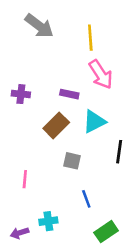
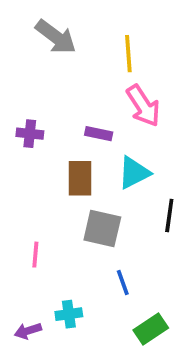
brown rectangle: (56, 125) -> (80, 178), turned -45
gray square: (72, 161) -> (102, 229), size x1.5

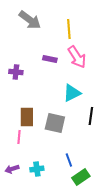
purple rectangle: (99, 134) -> (50, 59), moved
brown rectangle: (80, 178) -> (27, 117), moved
blue line: (123, 282) -> (69, 160), moved
purple arrow: (28, 331) -> (12, 169), moved

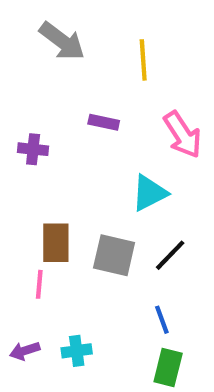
pink arrow: (77, 57) -> (183, 135), moved
black line: (91, 116) -> (170, 255), moved, turned 36
blue line: (69, 160) -> (162, 320), moved
green rectangle: (81, 177) -> (168, 367), turned -42

